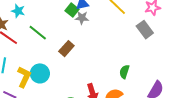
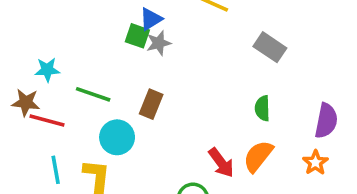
gray rectangle: (145, 30) -> (270, 47), moved
cyan circle: (40, 73) -> (117, 137), moved

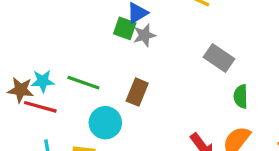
gray rectangle: (270, 47) -> (219, 58), moved
cyan star: (47, 70) -> (43, 81), moved

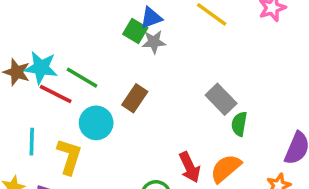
gray rectangle: (219, 58) -> (221, 99), moved
cyan star: (43, 81) -> (41, 68), size x1.4
red line: (40, 107) -> (56, 94), moved

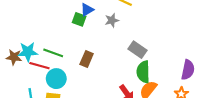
gray star: (154, 42) -> (112, 20), moved
cyan circle: (96, 123) -> (56, 79), moved
green semicircle: (239, 124) -> (143, 72), moved, size x1.5

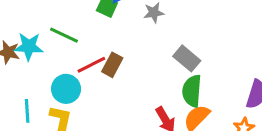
green line: (53, 53) -> (64, 35), moved
red line: (39, 66) -> (91, 65), moved, turned -48

